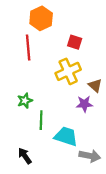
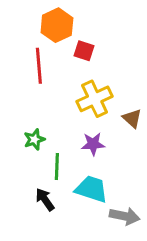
red square: (75, 42) -> (84, 51), moved
purple star: (84, 104) -> (93, 144), moved
black arrow: (25, 156) -> (45, 200), moved

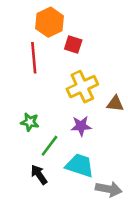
brown triangle: (132, 118) -> (115, 104), turned -36
green star: (34, 139) -> (30, 122), turned 30
green line: (57, 166) -> (50, 146), turned 35

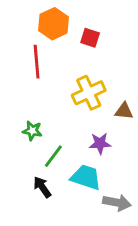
red square: (73, 45) -> (90, 38), moved
purple star: (81, 126) -> (100, 143), moved

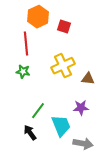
green star: (32, 131) -> (23, 72), moved
purple star: (100, 143) -> (81, 108), moved
cyan trapezoid: (86, 177) -> (61, 126), turned 50

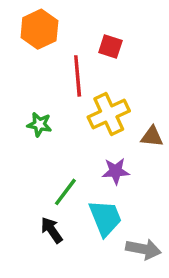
orange hexagon: (38, 17) -> (39, 29), moved
red line: (26, 44) -> (78, 76), moved
purple star: (81, 108) -> (116, 171), moved

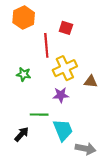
purple star: (116, 171) -> (61, 95), moved
green line: (65, 192) -> (39, 115), turned 54
black arrow: (52, 230) -> (22, 134), moved, turned 77

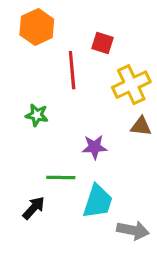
yellow cross: (65, 68) -> (131, 85), moved
cyan trapezoid: (63, 130) -> (98, 202), turned 40

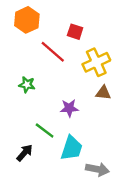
red line: (72, 70) -> (53, 52), turned -44
green line: (61, 177) -> (45, 130), turned 36

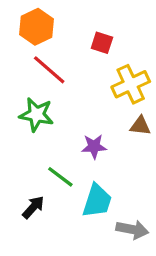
red line: (53, 52) -> (49, 70), moved
green star: (27, 85) -> (36, 115), size x1.5

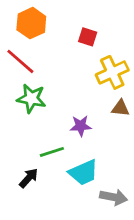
red line: (49, 70) -> (20, 61), moved
green line: (60, 177) -> (52, 152), turned -55
cyan trapezoid: (97, 201) -> (83, 172), turned 48

